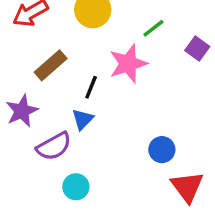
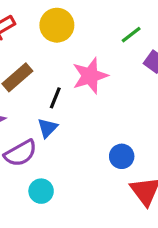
green line: (153, 28) -> (131, 35), moved

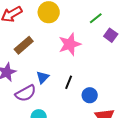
black line: (55, 98) -> (69, 82), moved

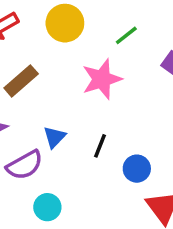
green line: (96, 18) -> (126, 35), moved

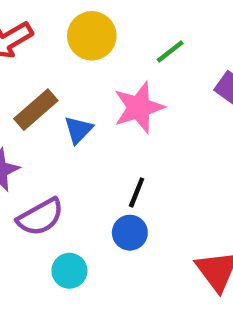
blue triangle: (54, 137) -> (78, 130), moved
blue circle: (137, 169) -> (130, 233), moved

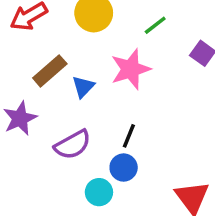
purple semicircle: (40, 217) -> (73, 145), moved
cyan circle: (69, 271) -> (99, 192), moved

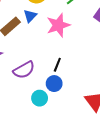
blue triangle: (83, 87) -> (30, 16), moved

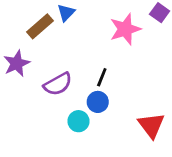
pink star: (58, 25) -> (125, 29), moved

